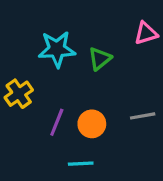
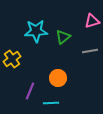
gray line: (143, 116) -> (90, 51), moved
purple line: (57, 122) -> (30, 91), moved

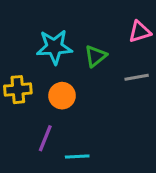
yellow cross: (12, 59) -> (18, 90), turned 30
orange circle: (58, 78) -> (62, 96), moved

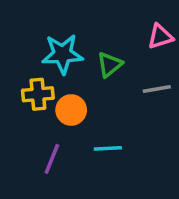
yellow cross: (18, 90) -> (38, 94), moved
cyan line: (77, 157) -> (108, 148), moved

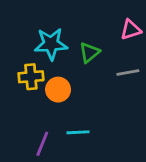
cyan line: (108, 148) -> (78, 132), moved
purple line: (52, 159) -> (42, 144), moved

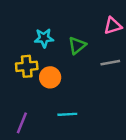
cyan star: (51, 44) -> (44, 38), size x0.7
purple line: (42, 144) -> (22, 123), moved

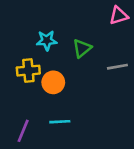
pink triangle: (113, 26) -> (119, 16), moved
cyan line: (67, 114) -> (60, 122), moved

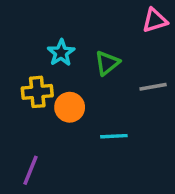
cyan star: (47, 40) -> (61, 53), turned -30
cyan line: (60, 122) -> (114, 136), moved

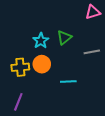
cyan star: (61, 53) -> (41, 41), moved
yellow cross: (37, 92) -> (20, 67), moved

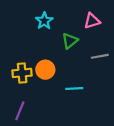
pink triangle: (93, 12) -> (92, 21), moved
cyan star: (41, 41) -> (44, 21), moved

